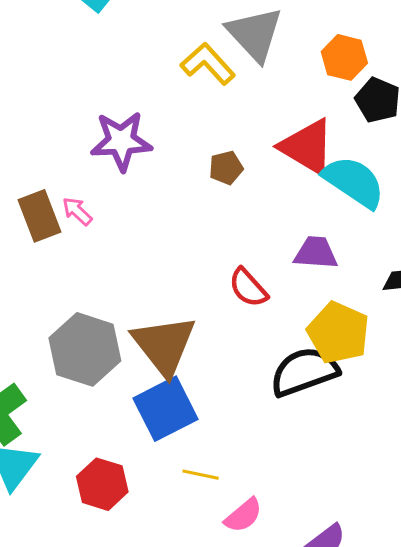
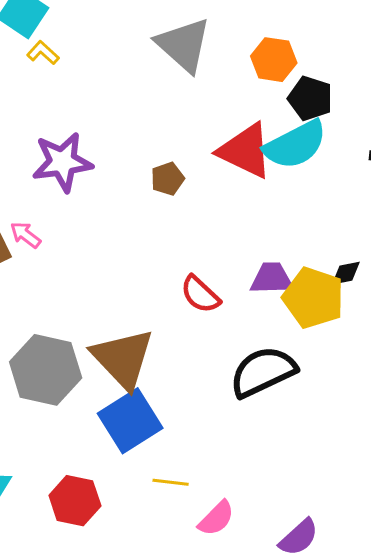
yellow L-shape: (208, 64) -> (43, 53), moved, size x0.6
cyan semicircle: (354, 182) -> (295, 145), moved, turned 124
purple trapezoid: (316, 253) -> (272, 278), moved
yellow pentagon: (338, 333) -> (313, 298), moved

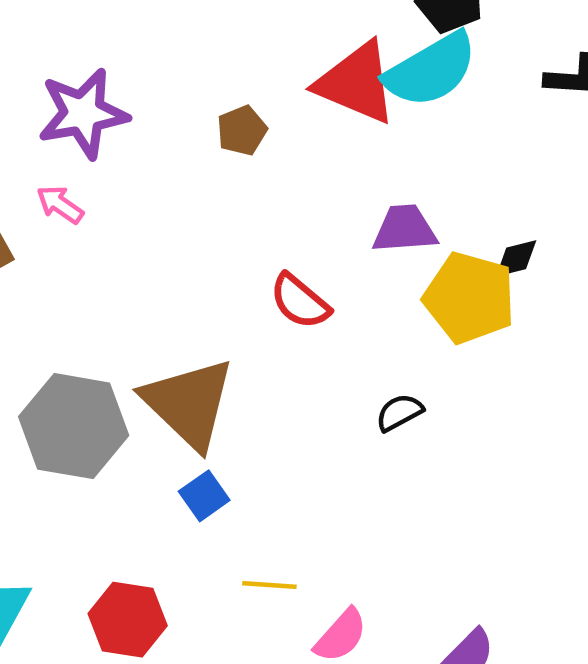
pink arrow: (25, 235) -> (60, 204), moved
purple trapezoid: (272, 278) -> (405, 229), moved
black semicircle: (263, 372) -> (399, 412), size x0.5
blue square: (130, 421) -> (204, 496), size x0.5

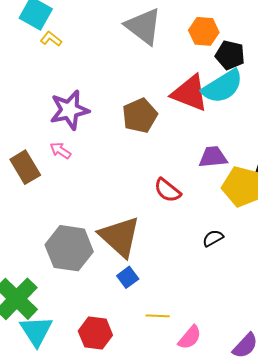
brown pentagon: (242, 130) -> (140, 116), size x1.6

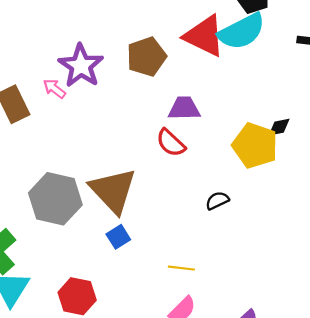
purple star: (69, 110) -> (81, 66), moved, turned -30
purple trapezoid: (213, 157) -> (184, 108), moved
yellow line: (158, 316) -> (181, 268), moved

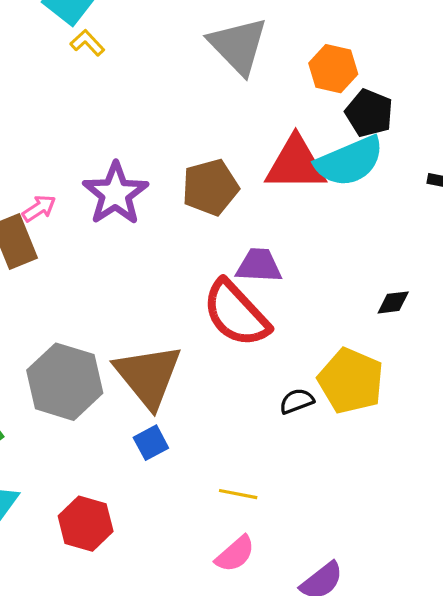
red triangle: (204, 36) -> (296, 164), turned -30
pink arrow: (54, 89) -> (39, 208), moved, turned 105
red semicircle: (171, 143) -> (236, 314), size x1.6
yellow pentagon: (255, 146) -> (351, 381), moved

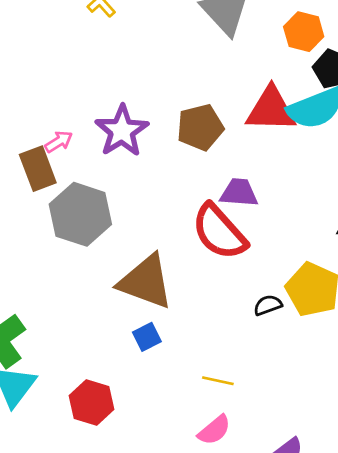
brown triangle: (148, 376) -> (146, 282), turned -32
gray hexagon: (65, 382) -> (80, 214), moved

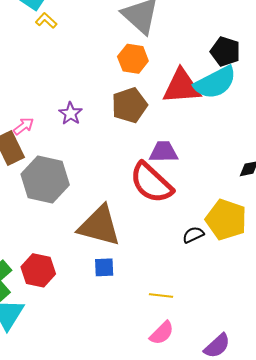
orange hexagon: (304, 32) -> (133, 59), moved
purple star: (122, 131) -> (70, 113), size x0.6
blue square: (147, 337) -> (104, 267), turned 30
red hexagon: (92, 402) -> (38, 270), moved

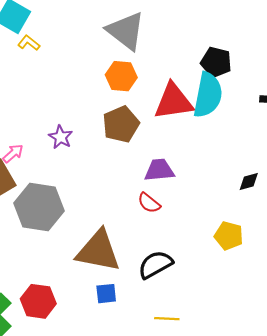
cyan semicircle: (215, 83) -> (208, 95), turned -48
red semicircle: (151, 183) -> (149, 203), size x0.5
yellow pentagon: (226, 220) -> (229, 236), size x0.7
black semicircle: (193, 235) -> (155, 265), moved, size x1.6

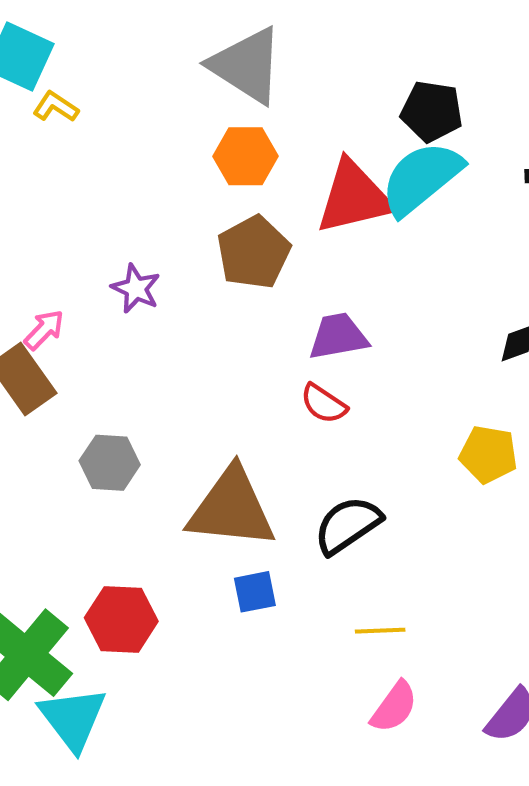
cyan semicircle: (208, 95) -> (421, 178), turned -135
gray hexagon: (39, 207) -> (110, 463), moved, size x0.6

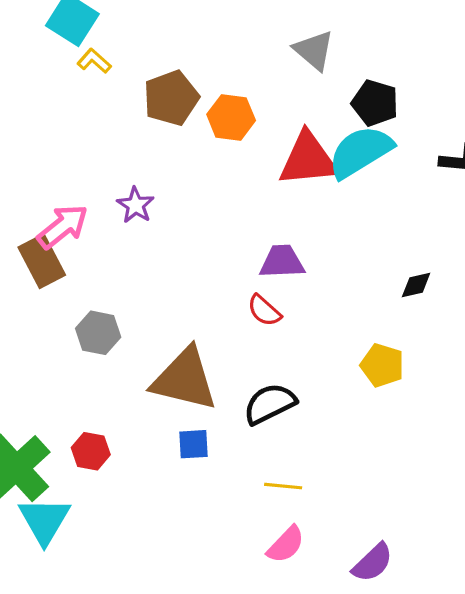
gray triangle: (247, 65) -> (314, 50), moved, size x0.7
brown pentagon: (254, 252) -> (171, 98), moved
pink arrow: (44, 330) -> (63, 227), size x1.6
red hexagon: (121, 619) -> (91, 451), size x0.7

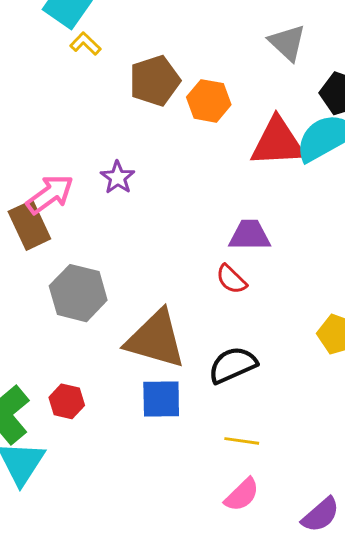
gray hexagon: (98, 333) -> (78, 293), size x1.4
blue square: (193, 444) -> (161, 399), size x1.4

